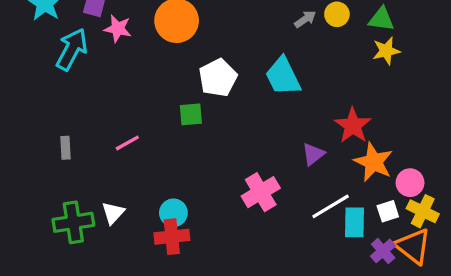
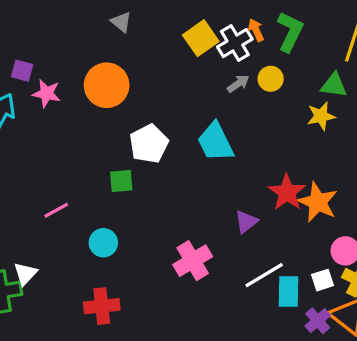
green triangle: (381, 19) -> (334, 85), moved
orange star: (373, 162) -> (318, 202), moved
white triangle: (113, 213) -> (25, 274), moved
cyan circle: (173, 213) -> (103, 243), moved

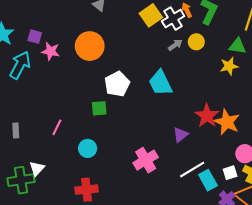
pink line: (56, 210) -> (57, 127), turned -35
cyan rectangle: (288, 291) -> (208, 180), turned -30

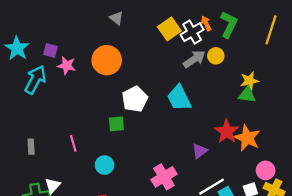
gray arrow: (175, 45) -> (194, 59), size x1.5
green triangle: (237, 46) -> (247, 95), moved
pink line: (57, 127) -> (73, 143), turned -42

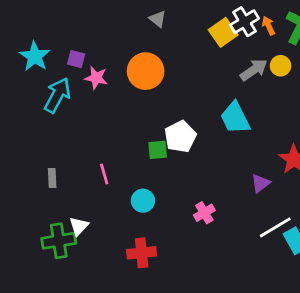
white cross: (192, 32) -> (244, 22), moved
white pentagon: (135, 99) -> (180, 137), moved
pink cross: (164, 177) -> (204, 213), moved, size x0.7

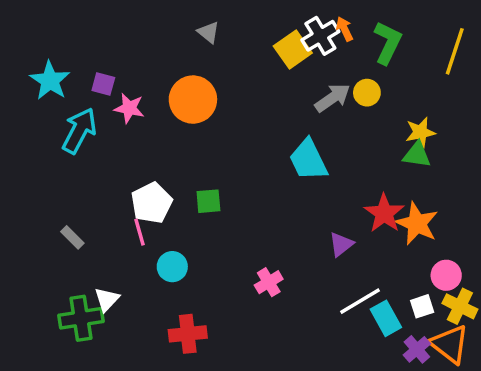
orange arrow: (269, 26) -> (345, 29), moved
white pentagon: (180, 137) -> (152, 203), moved
gray rectangle: (52, 178) -> (72, 237), turned -42
cyan circle: (143, 201) -> (172, 267), moved

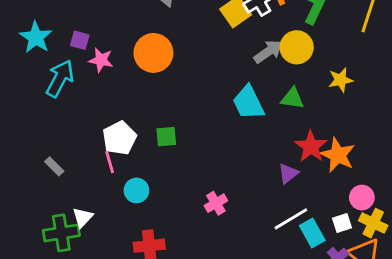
yellow circle: (367, 93) -> (297, 47), size x1.5
green triangle: (417, 155) -> (292, 98), moved
purple triangle: (341, 244) -> (288, 173), moved

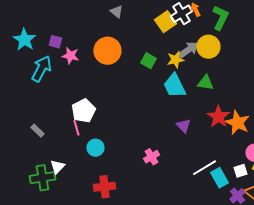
yellow star: (341, 80) -> (175, 60), moved
green square: (166, 137) -> (148, 61), moved, turned 35
purple triangle: (288, 173) -> (183, 126), moved, turned -35

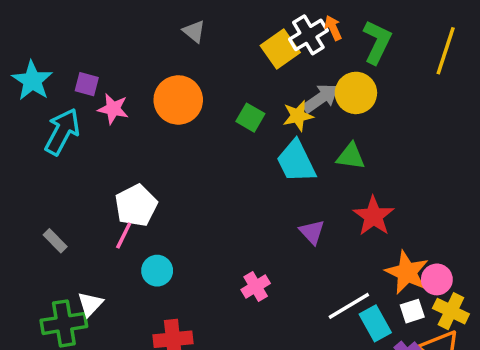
orange star: (237, 123) -> (407, 272), moved
pink line: (76, 128) -> (124, 235), turned 42

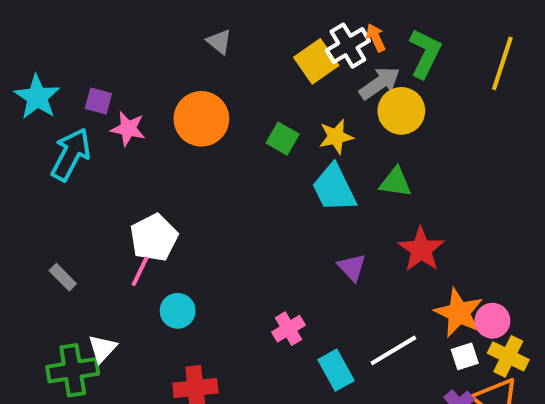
gray arrow: (321, 98) -> (380, 83), moved
cyan rectangle: (375, 323) -> (336, 370), moved

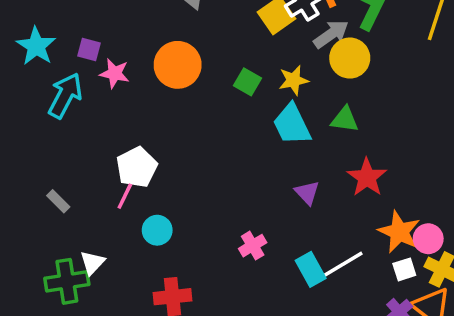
cyan rectangle: (336, 370) -> (311, 269), moved

